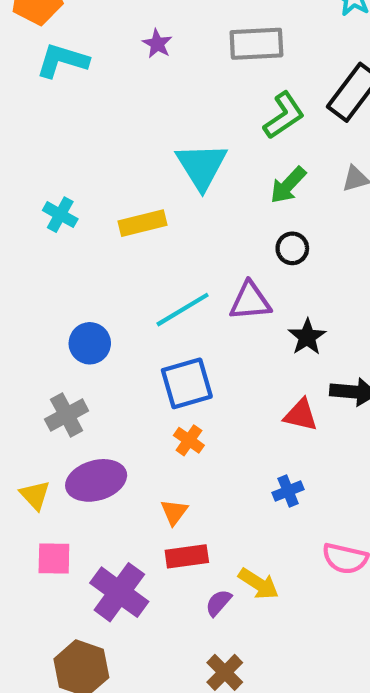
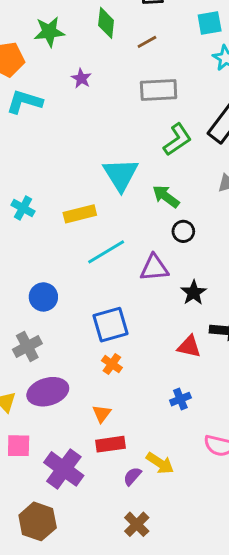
purple star: (157, 44) -> (81, 78), moved
green arrow: (288, 185) -> (166, 196), moved, turned 84
cyan line: (183, 310) -> (106, 252), moved

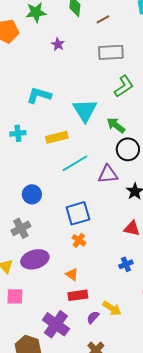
cyan L-shape: (24, 102) -> (39, 95), moved
cyan cross: (23, 208) -> (18, 133), turned -35
black circle: (183, 231) -> (128, 149), size x1.5
orange triangle: (102, 414) -> (72, 274), turned -32
purple cross: (64, 469) -> (56, 324), moved

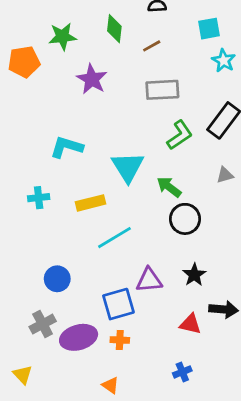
purple star: (58, 44) -> (92, 79), size x1.6
purple triangle: (108, 174) -> (149, 280), moved
orange cross: (79, 240) -> (120, 340), turned -32
purple ellipse: (35, 259) -> (79, 337), moved

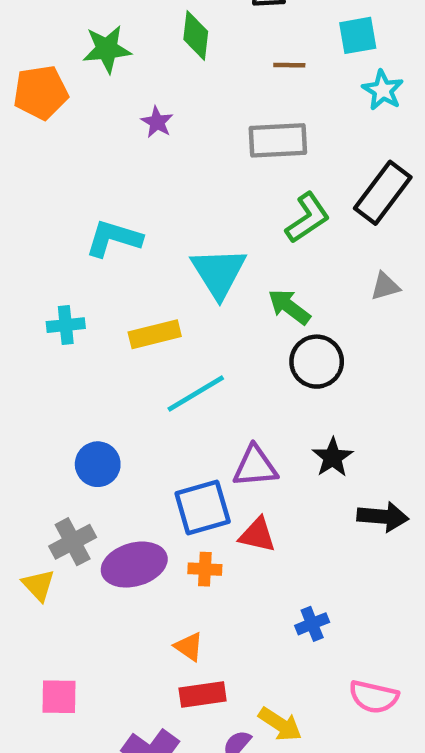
brown line: (152, 46) -> (289, 65), moved, turned 30
purple star: (92, 79) -> (157, 122), size x0.6
red triangle: (190, 324) -> (257, 535), moved
yellow triangle: (23, 375) -> (38, 585), moved

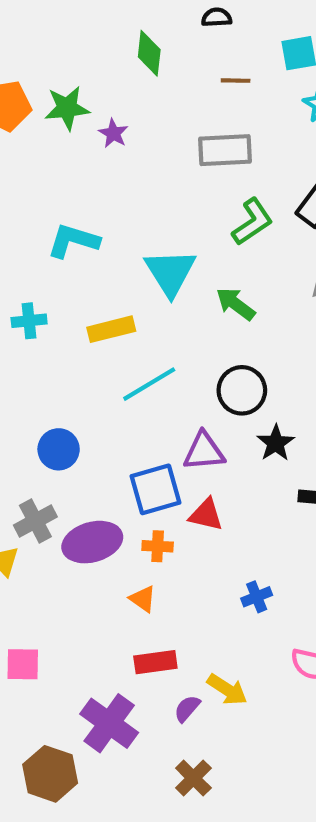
green star: (107, 49) -> (67, 108), moved
black circle: (317, 362) -> (242, 390), moved
orange triangle: (189, 647) -> (143, 599), moved

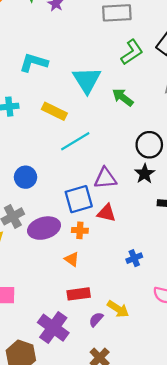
yellow rectangle: (111, 329) -> (54, 111), turned 40
black circle: (242, 390) -> (149, 145), moved

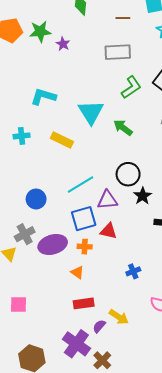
cyan line: (75, 141) -> (81, 185), moved
black circle: (149, 145) -> (128, 174), moved
purple cross: (53, 328) -> (76, 344), moved

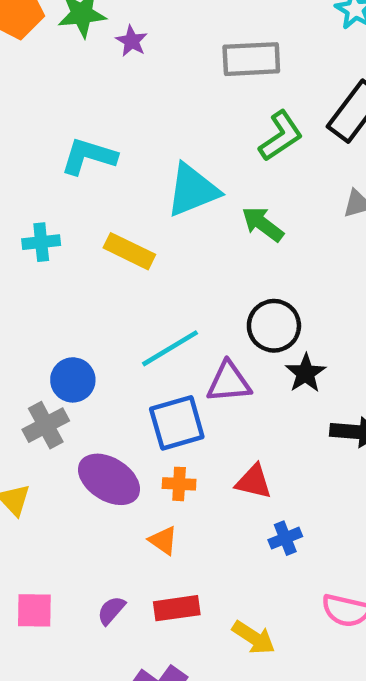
cyan triangle: (91, 112) -> (193, 190), turned 40
red triangle: (108, 231) -> (254, 482), moved
gray cross: (25, 234) -> (46, 425), moved
purple ellipse: (53, 244) -> (109, 479), turned 48
purple semicircle: (99, 326) -> (111, 610), moved

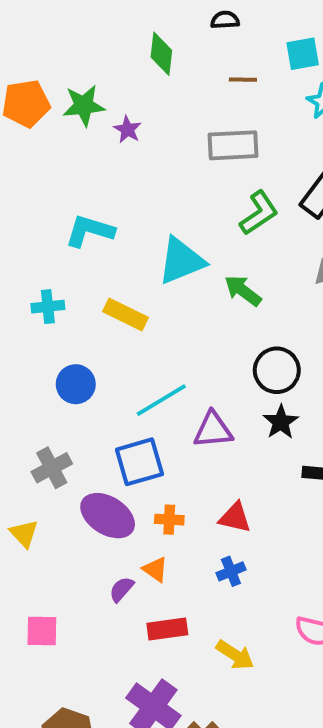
black circle: (274, 326) -> (277, 370), moved
blue circle: (73, 380) -> (76, 384), moved
blue square: (177, 423) -> (139, 462), moved
blue cross: (285, 538) -> (231, 571), moved
purple semicircle: (111, 610) -> (122, 589), moved

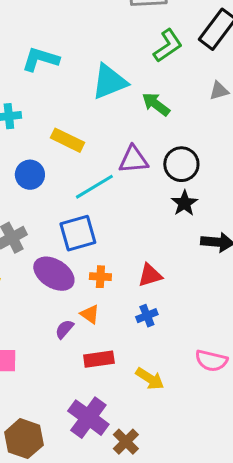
yellow rectangle: (125, 315) -> (67, 140), moved
purple triangle: (213, 430) -> (133, 160), moved
red triangle: (235, 518) -> (150, 275), turned -30

